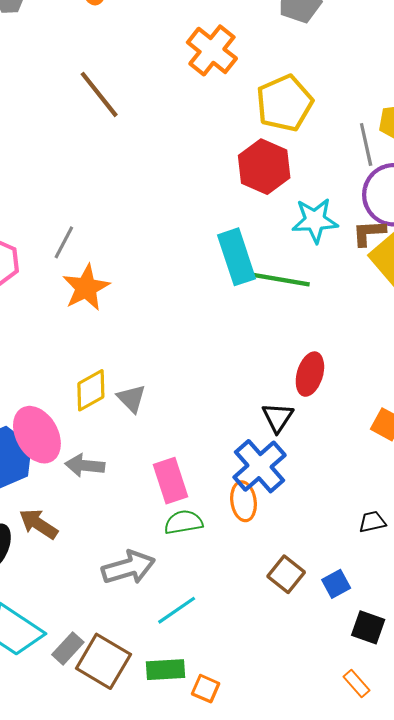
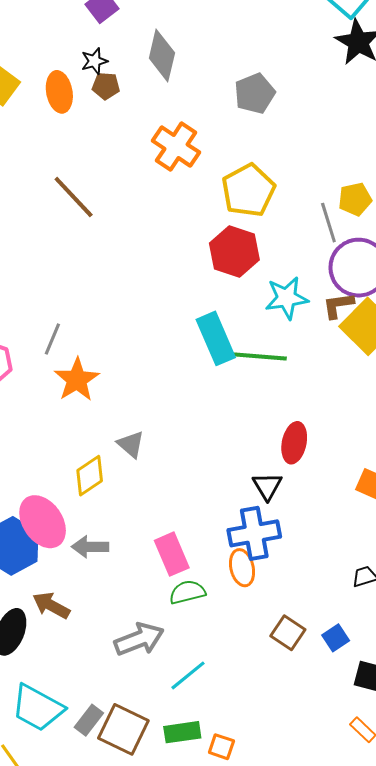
gray triangle: (131, 399) -> (131, 444), moved
blue cross: (260, 466) -> (254, 533), turned 36

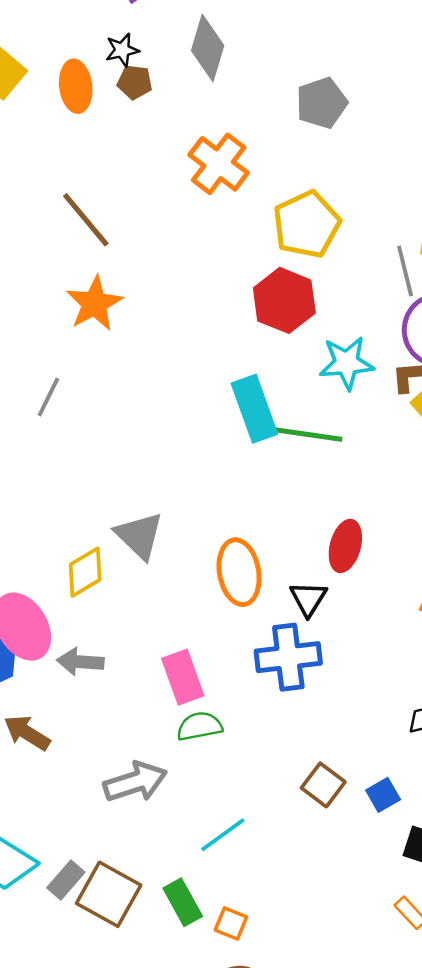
orange star: (77, 380) -> (94, 304), moved
gray triangle: (131, 444) -> (139, 536), size x1.4
orange ellipse: (242, 568) -> (239, 572), moved, size x1.4
cyan line: (188, 675) -> (223, 835), moved
green rectangle: (182, 732) -> (183, 902), turned 66

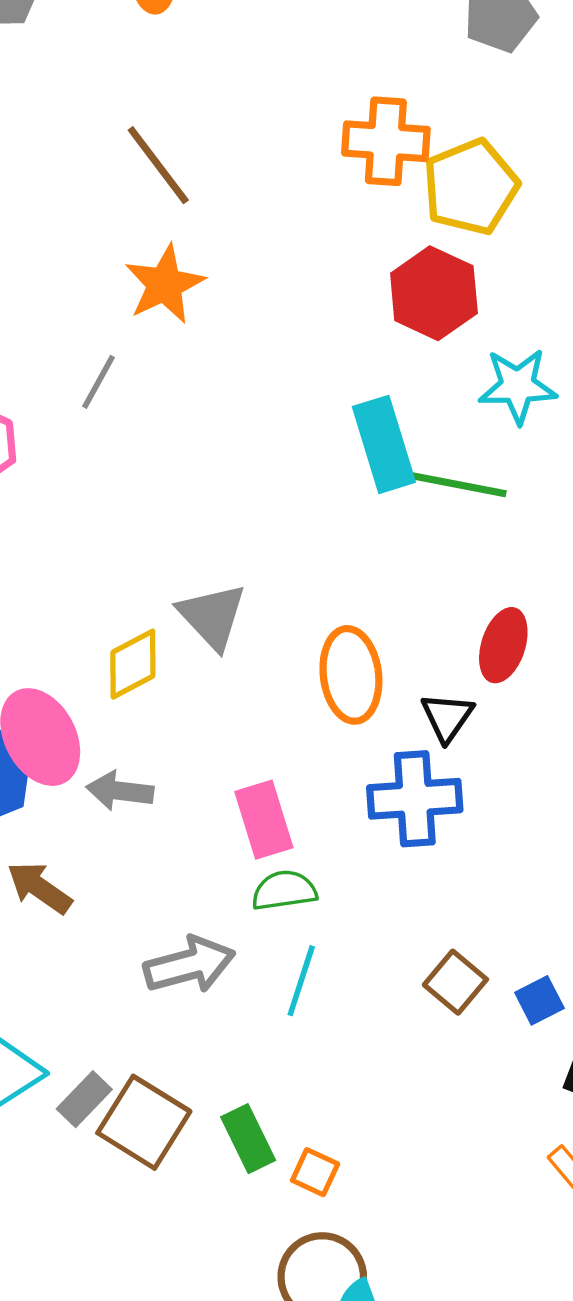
orange cross: (219, 164) -> (386, 141), moved, turned -36
gray line: (48, 397) -> (99, 382), moved
cyan line: (223, 835) -> (301, 981), moved, turned -39

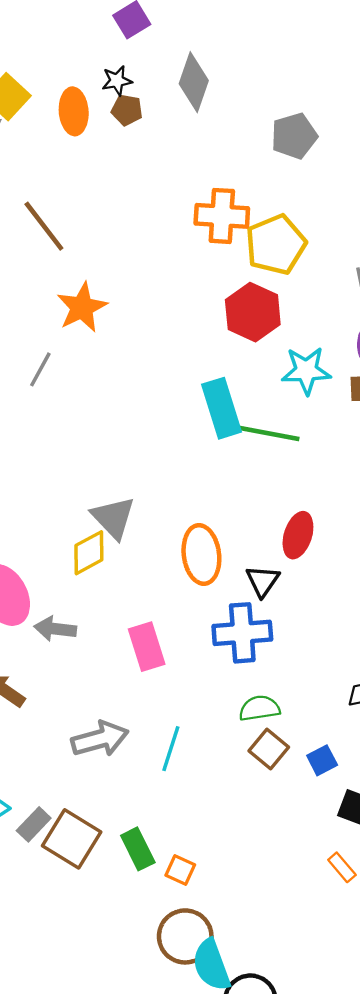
brown line: (158, 165) -> (44, 226), moved
yellow diamond: (133, 664) -> (89, 553), moved
green semicircle: (284, 890) -> (259, 708), moved

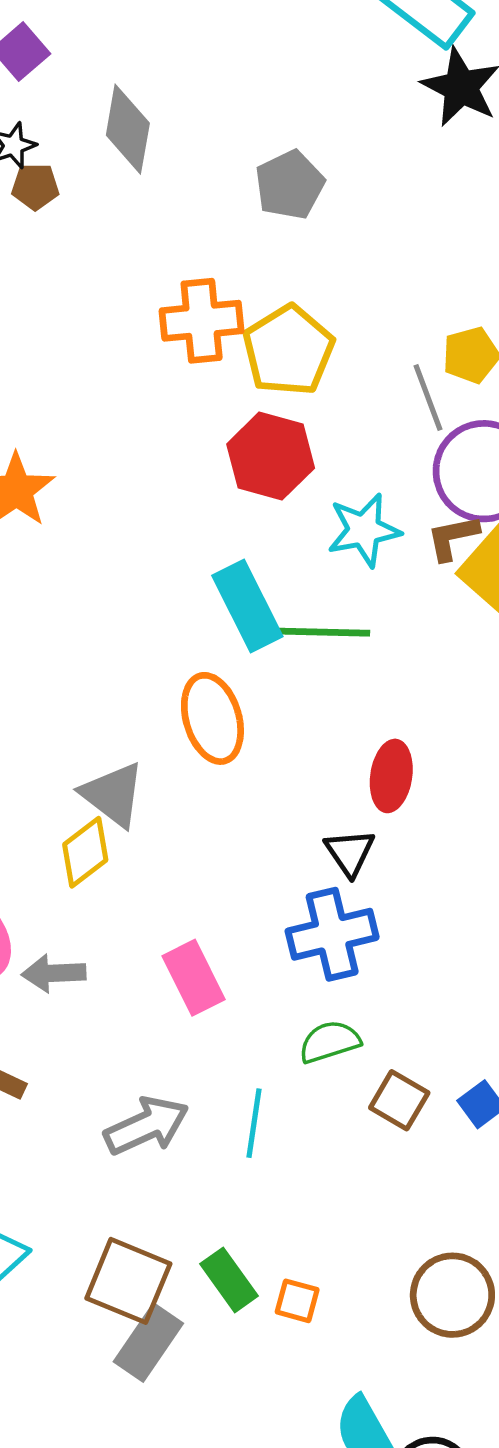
orange ellipse: (201, 555) -> (212, 718), moved
green semicircle: (259, 708) -> (330, 1042), moved
gray rectangle: (34, 824) -> (148, 1342), moved, size x1.4
brown circle: (185, 936) -> (452, 1295), moved

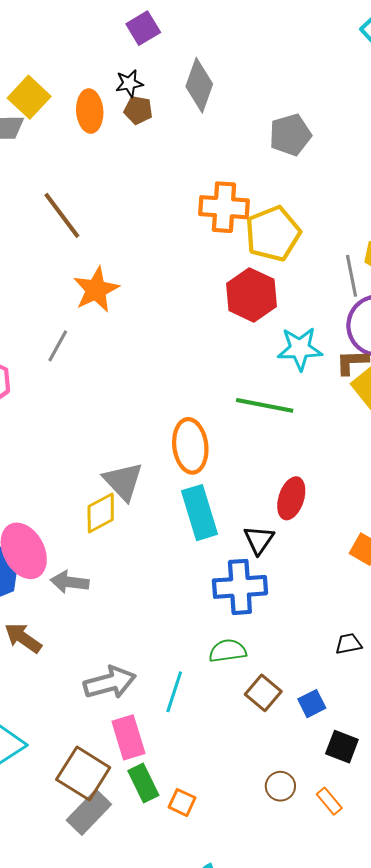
cyan rectangle: (247, 606) -> (200, 513), moved
pink rectangle: (194, 978) -> (128, 737), moved
brown circle: (452, 1295) -> (280, 786), moved, size x0.6

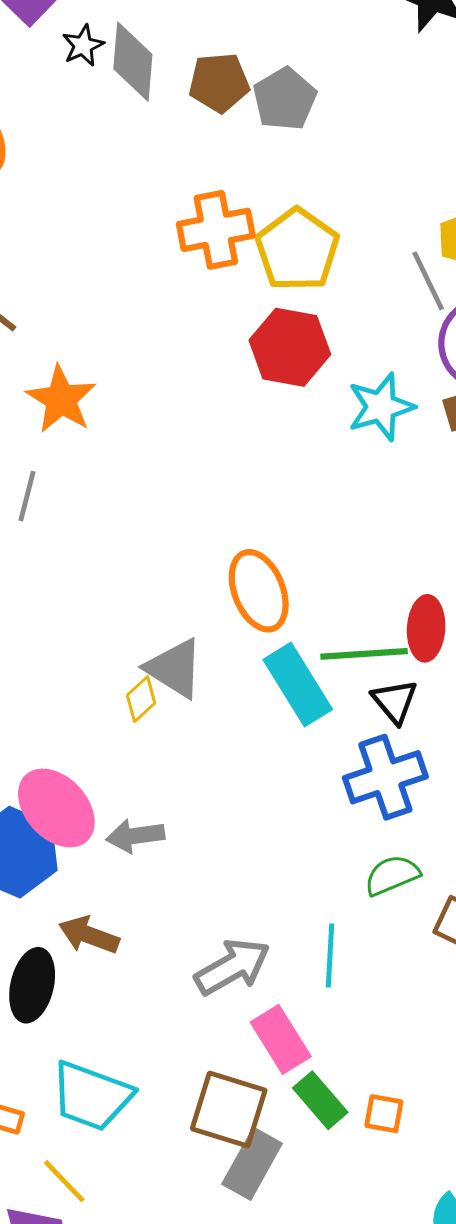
black star: (129, 83) -> (83, 45), moved
brown pentagon: (138, 110) -> (219, 83), moved, size x1.4
green line: (265, 405) -> (364, 654), moved
yellow diamond: (101, 513) -> (141, 699), moved, size x0.7

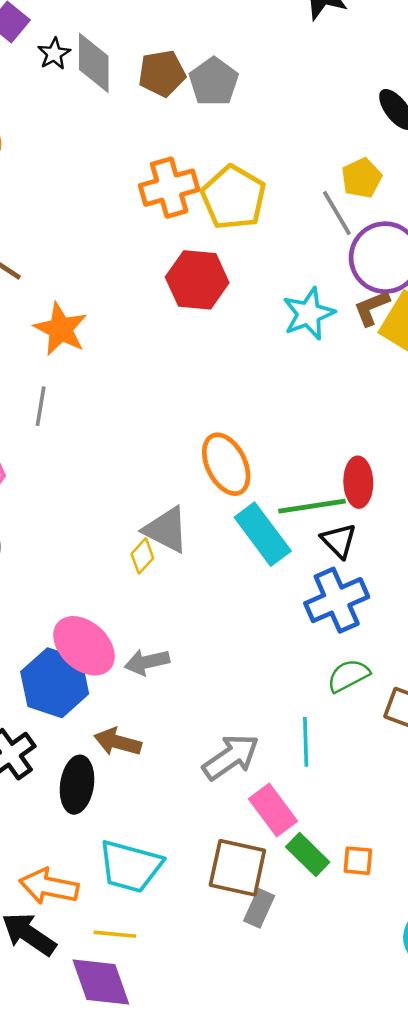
red hexagon: (290, 347) -> (197, 280), moved
gray rectangle: (252, 1164) -> (259, 908), size x0.7
yellow line: (64, 1181) -> (115, 934), turned -36

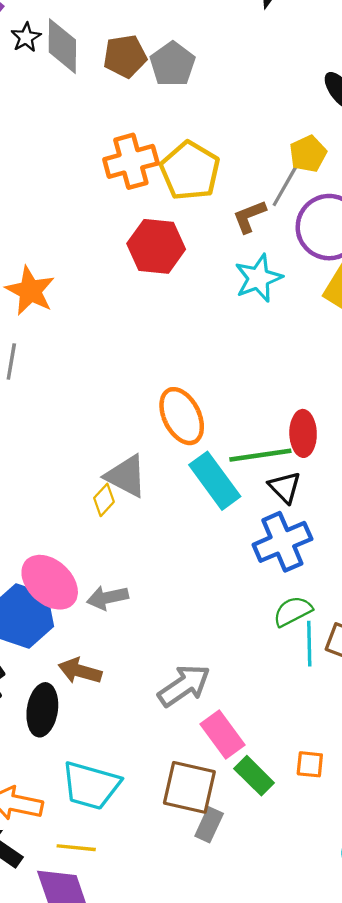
gray line: (337, 213) -> (285, 186), turned 60
brown L-shape: (372, 308) -> (249, 216), moved
cyan line: (306, 742) -> (309, 644), moved
orange square: (358, 861) -> (310, 764), moved

